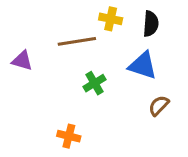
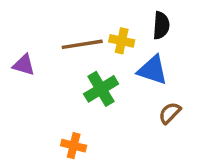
yellow cross: (111, 19) -> (122, 41), moved
green cross: (94, 83) -> (101, 89), size x1.4

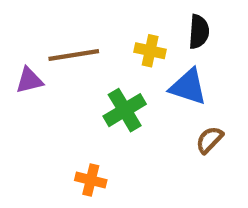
brown line: (82, 44) -> (74, 55), moved
purple triangle: (24, 65) -> (29, 80), turned -30

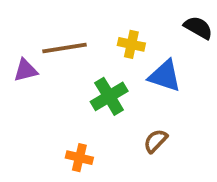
black semicircle: (199, 32) -> (198, 28), moved, turned -64
brown semicircle: (209, 140) -> (156, 141), moved

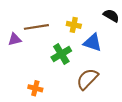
brown semicircle: (156, 141) -> (87, 79), size x1.6
orange cross: (79, 158) -> (35, 88), moved

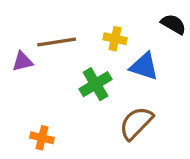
orange cross: (35, 88) -> (42, 138), moved

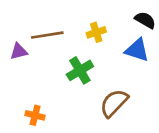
yellow cross: (115, 39) -> (96, 32), turned -30
blue triangle: (144, 66) -> (137, 50), moved

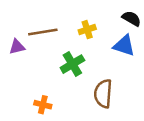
brown semicircle: (114, 103) -> (103, 94), turned -40
orange cross: (35, 115) -> (43, 105), moved

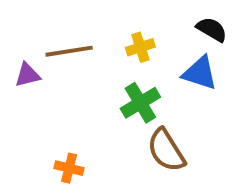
green cross: (72, 64) -> (140, 103), moved
brown semicircle: (103, 94) -> (166, 150), turned -36

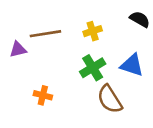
blue triangle: (200, 73) -> (132, 65), moved
orange cross: (69, 168) -> (43, 95), moved

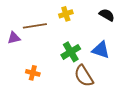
yellow cross: (93, 31) -> (66, 14), moved

